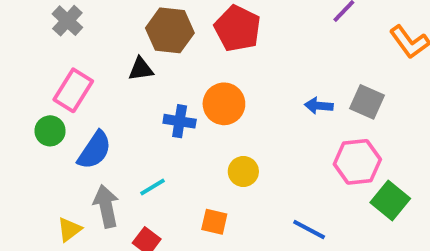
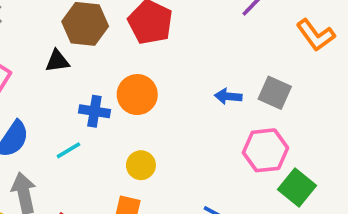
yellow circle: (243, 171) -> (141, 165), moved
cyan line: (152, 187) -> (68, 150), moved

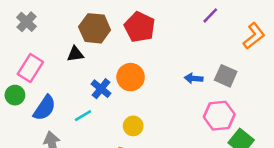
orange L-shape: (316, 35) -> (254, 36), turned -92
blue cross: (94, 111) -> (101, 89), turned 30

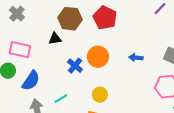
pink rectangle: (30, 68) -> (20, 50), turned 70
blue arrow: (194, 78) -> (136, 58), moved
cyan line: (83, 116) -> (61, 99), moved

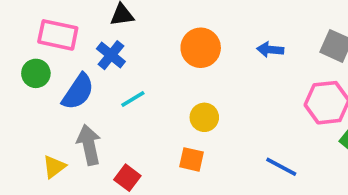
blue cross: (75, 66) -> (111, 55), moved
cyan line: (61, 99) -> (133, 99), moved

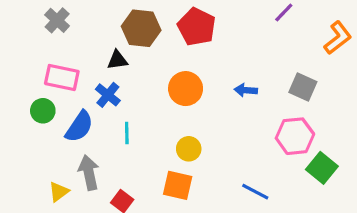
cyan line: (133, 99) -> (127, 133), turned -60
orange square: (192, 159) -> (178, 185), size x1.4

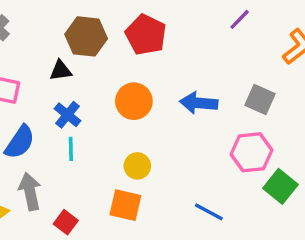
blue arrow: (246, 90) -> (199, 103), size x1.5
blue cross: (108, 95) -> (67, 115), moved

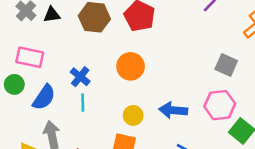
black triangle: (61, 71) -> (52, 15), moved
blue arrow: (199, 103) -> (173, 110), moved

